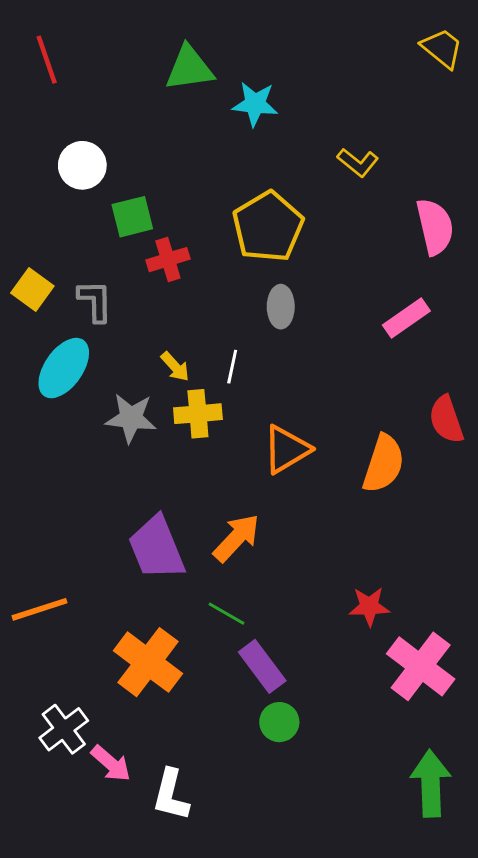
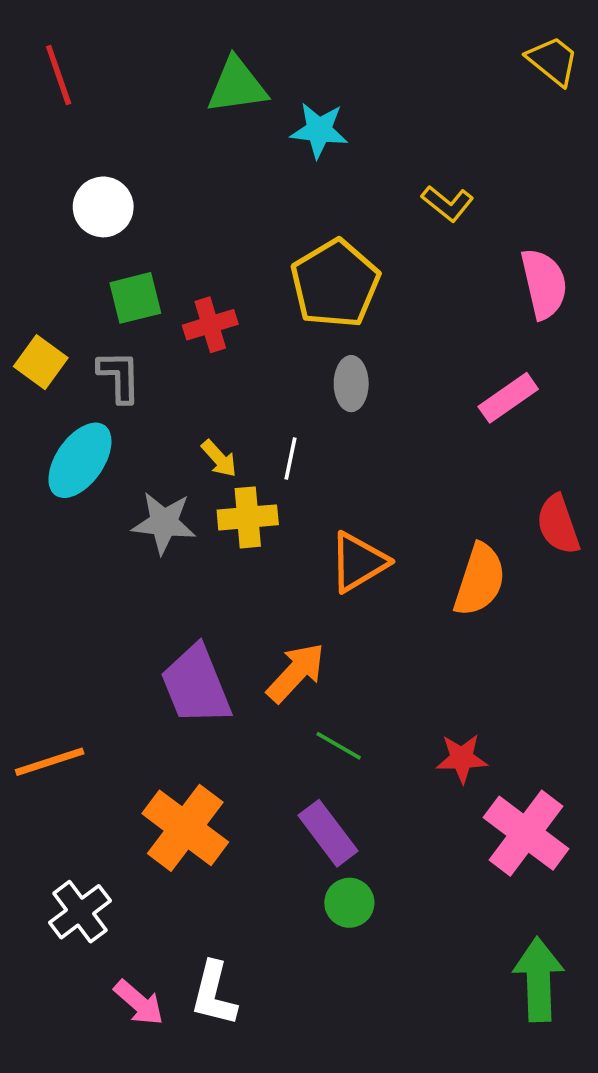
green square: (132, 217) -> (135, 298), moved
green line: (226, 614) -> (339, 746), moved
pink arrow: (111, 763) -> (139, 1003), moved

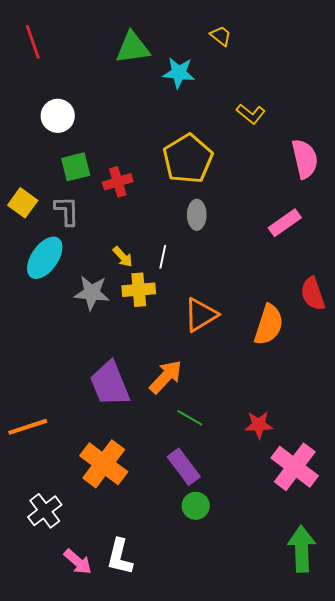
yellow trapezoid: (553, 61) -> (221, 36), moved, size x0.7

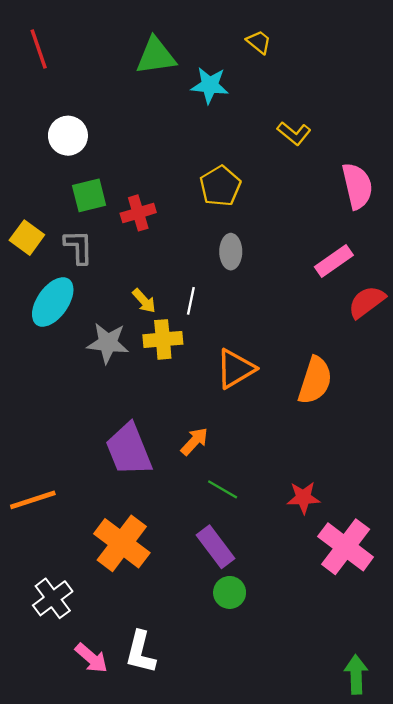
yellow pentagon: (188, 159) -> (220, 186), size x0.7
red semicircle: (313, 294) -> (367, 302), moved, turned 72
orange arrow: (166, 377) -> (194, 441), size x0.7
green arrow: (302, 549) -> (356, 674), moved, size x0.7

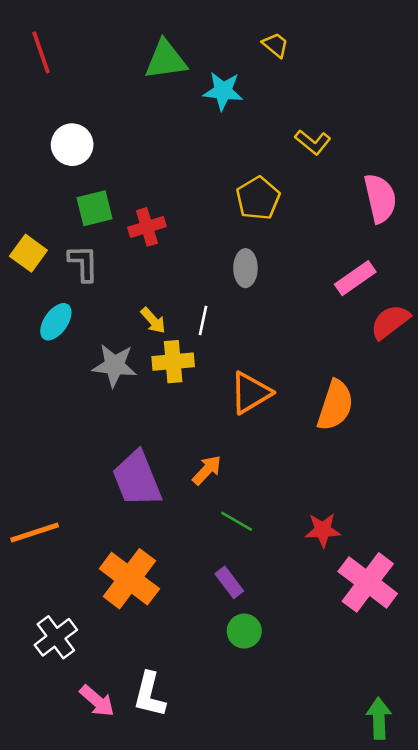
yellow pentagon: (220, 186) -> (258, 198), moved
cyan ellipse: (53, 302) -> (56, 322), size x0.7
purple rectangle: (216, 547) -> (229, 582), size x0.7

